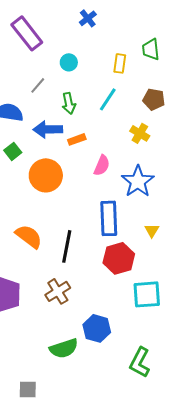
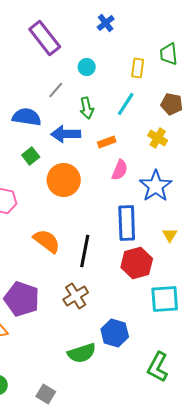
orange rectangle: (77, 139) -> (107, 142), moved
gray square: (28, 389) -> (46, 394), turned 30

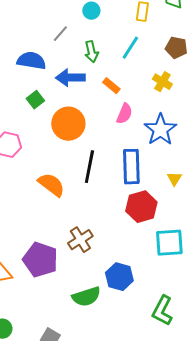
orange rectangle: (107, 142) -> (111, 86), turned 60
black line: (85, 251) -> (89, 167), moved
purple pentagon: (22, 299) -> (40, 260), moved

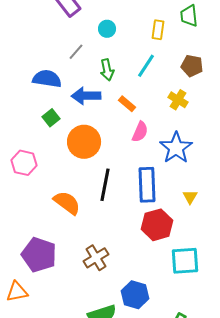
purple pentagon: (40, 260) -> (39, 255), moved

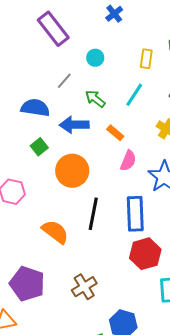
green arrow: (107, 70) -> (95, 99), turned 140

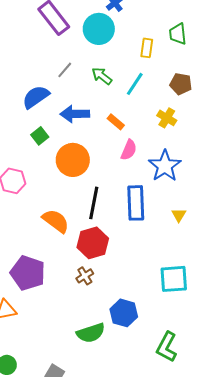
cyan circle: (95, 58) -> (99, 29), moved, size x1.8
green arrow: (95, 99) -> (102, 76), moved
blue semicircle: (35, 108) -> (36, 97), turned -44
red hexagon: (145, 254) -> (93, 243), moved
brown cross: (84, 287) -> (85, 276), size x0.7

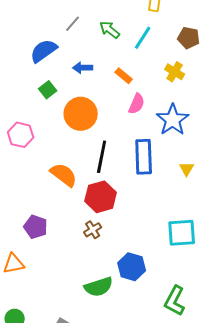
blue arrow: (75, 114) -> (83, 68), size x0.7
purple pentagon: (28, 273) -> (36, 227), size x0.7

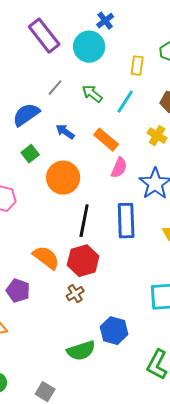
blue arrow: (83, 68) -> (65, 132), turned 36
orange rectangle: (124, 76) -> (106, 140), size x1.4
orange semicircle: (64, 175) -> (46, 258), moved

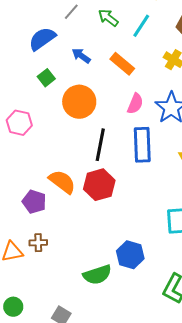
pink semicircle: (119, 168) -> (135, 104), moved
purple pentagon: (18, 291) -> (34, 202), moved
brown cross: (75, 294) -> (38, 243), moved, turned 30

